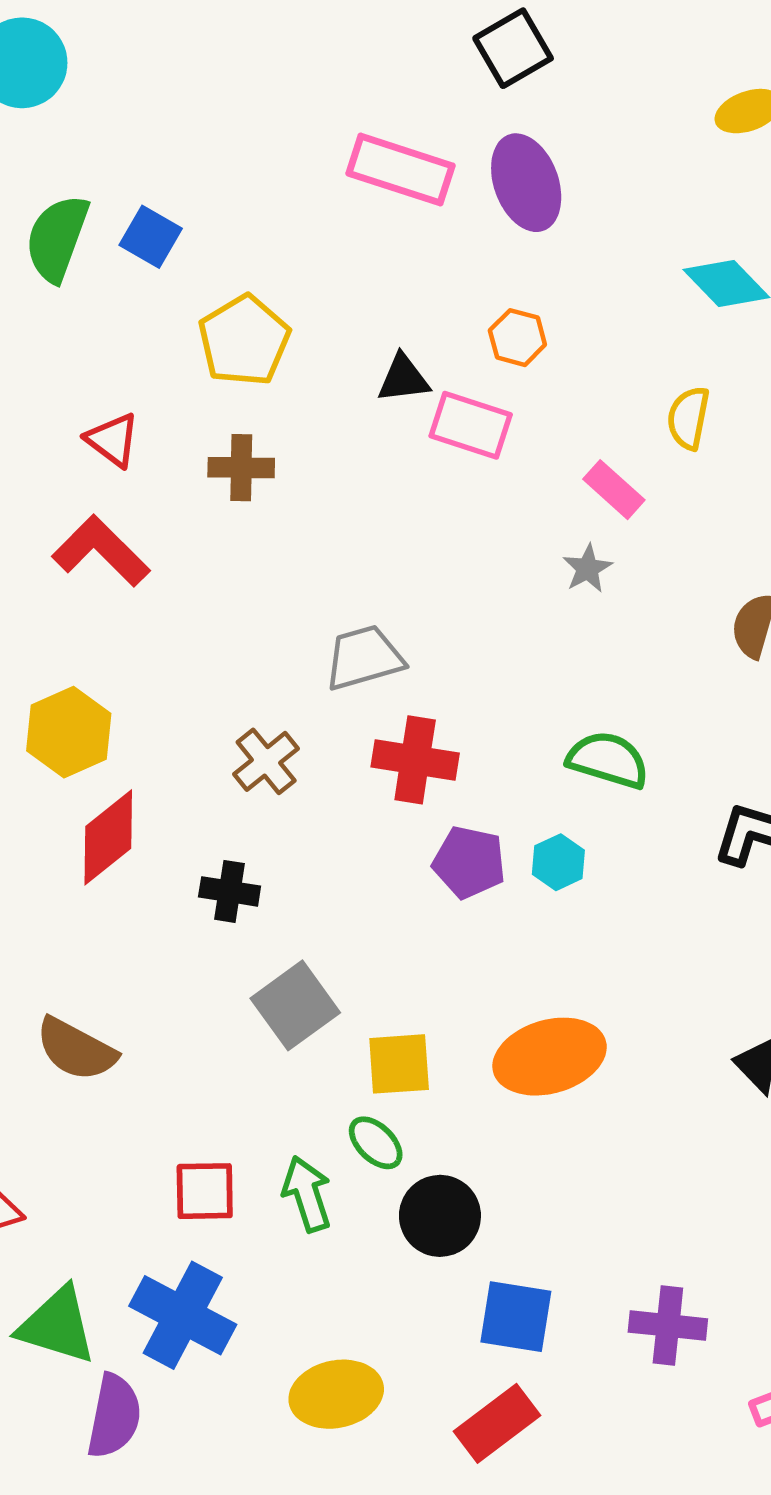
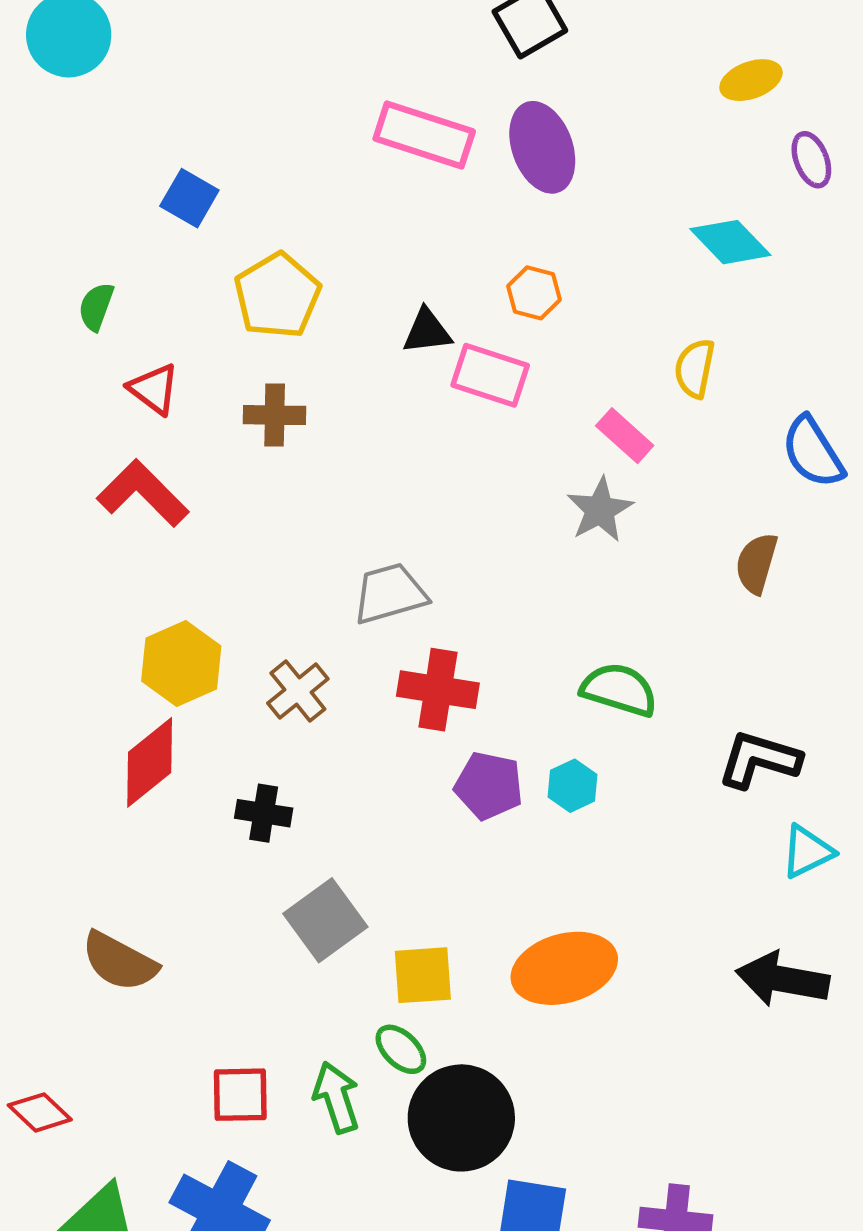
green semicircle: (57, 238) -> (96, 307), moved, size x0.6
gray star: (588, 568) -> (600, 510), size x1.4
yellow hexagon: (69, 732) -> (181, 664), moved
black circle: (440, 1216) -> (461, 1118), size x1.4

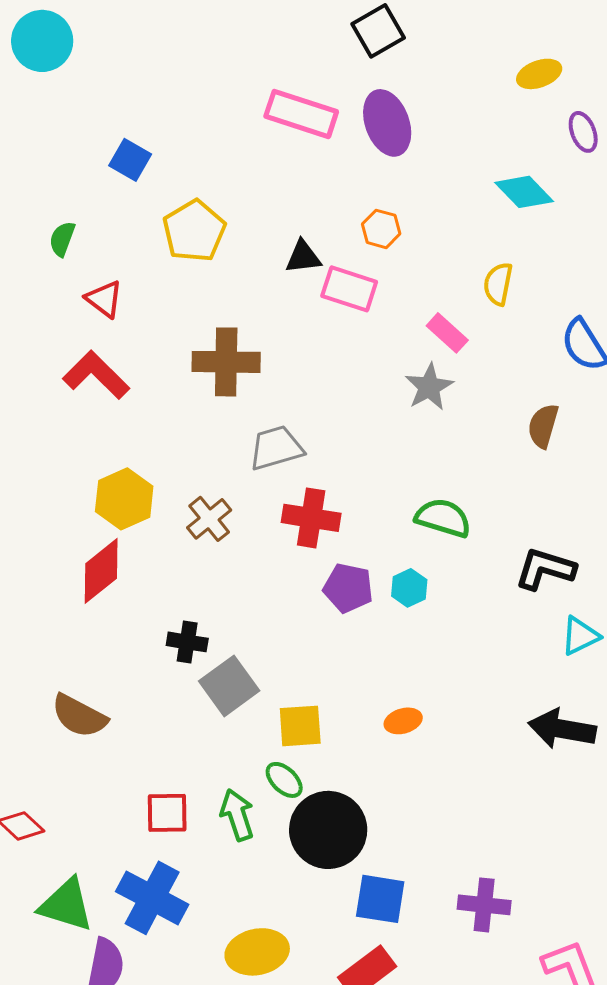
brown cross: (275, 415) -> (226, 362), moved, size x1.5
black cross: (264, 813) -> (187, 642), moved
orange ellipse: (564, 968) -> (403, 721), size x0.5

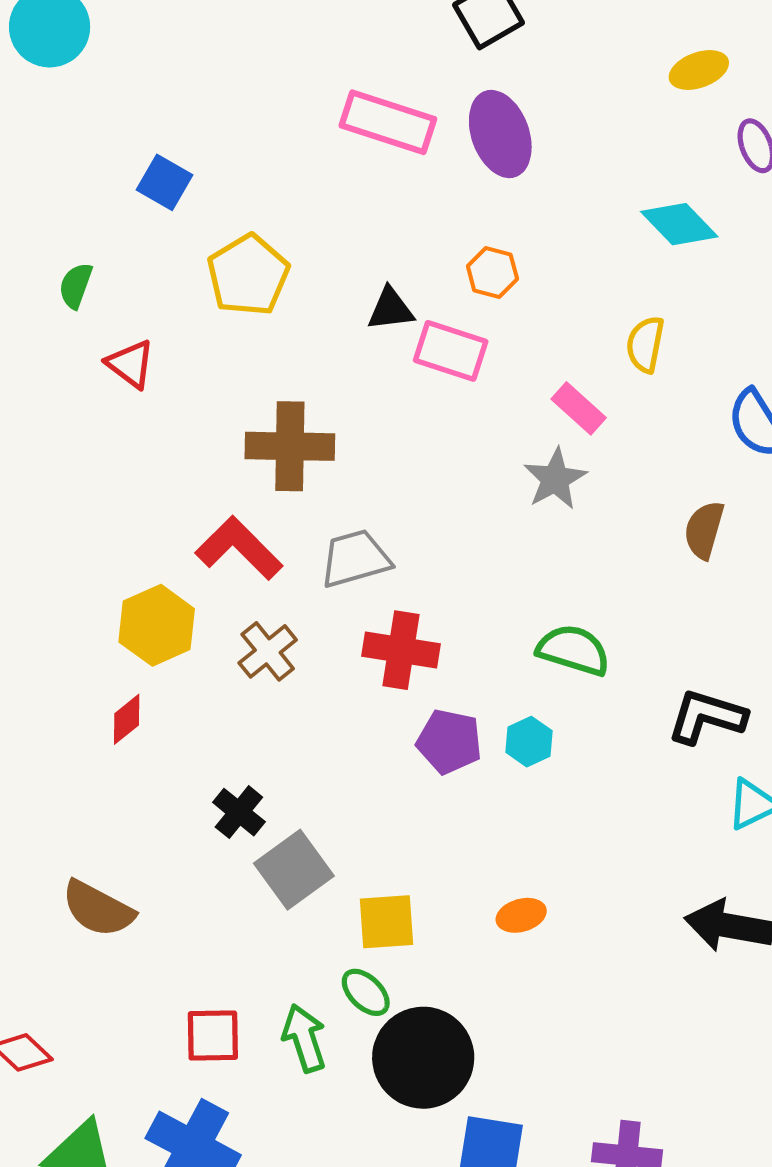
red L-shape: (96, 375) -> (239, 548), moved
red diamond: (101, 571) -> (127, 719), size x0.6
black cross: (187, 642) -> (239, 812), turned 30

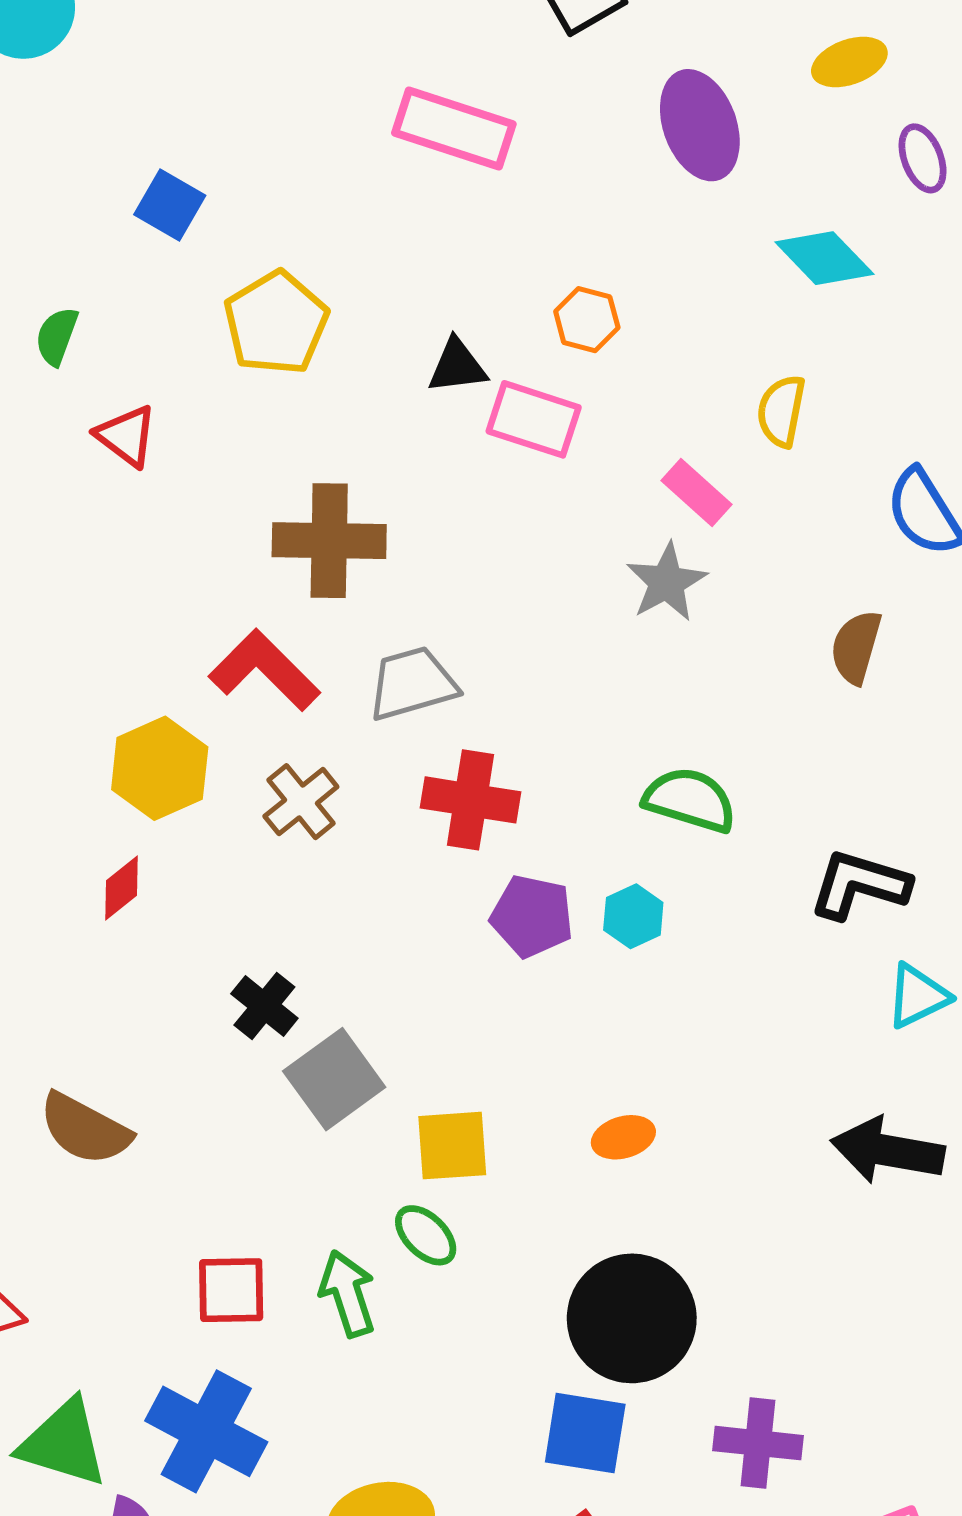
purple ellipse: (500, 134) -> (700, 125), moved
black circle: (423, 1058) -> (632, 1318), moved

